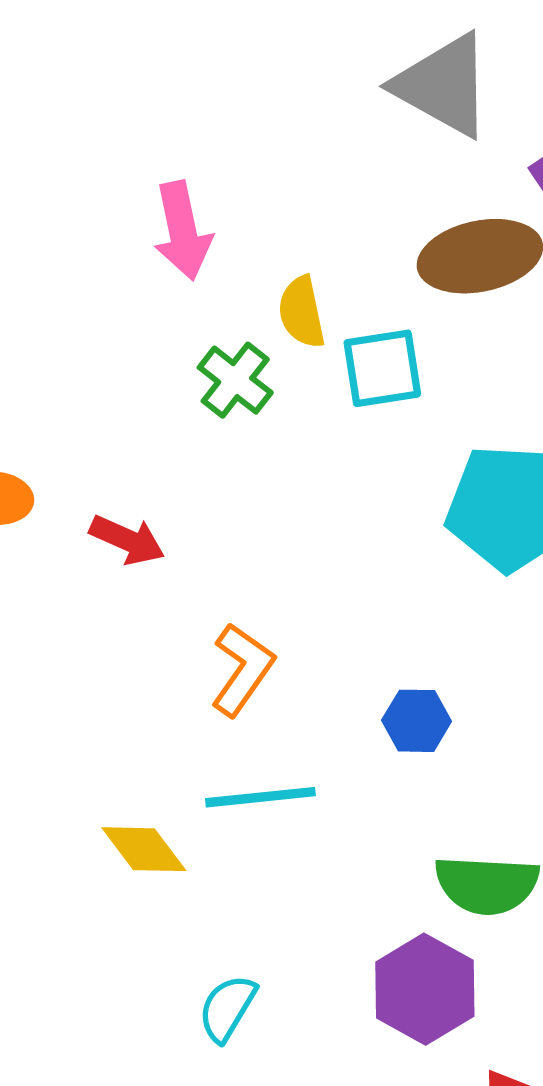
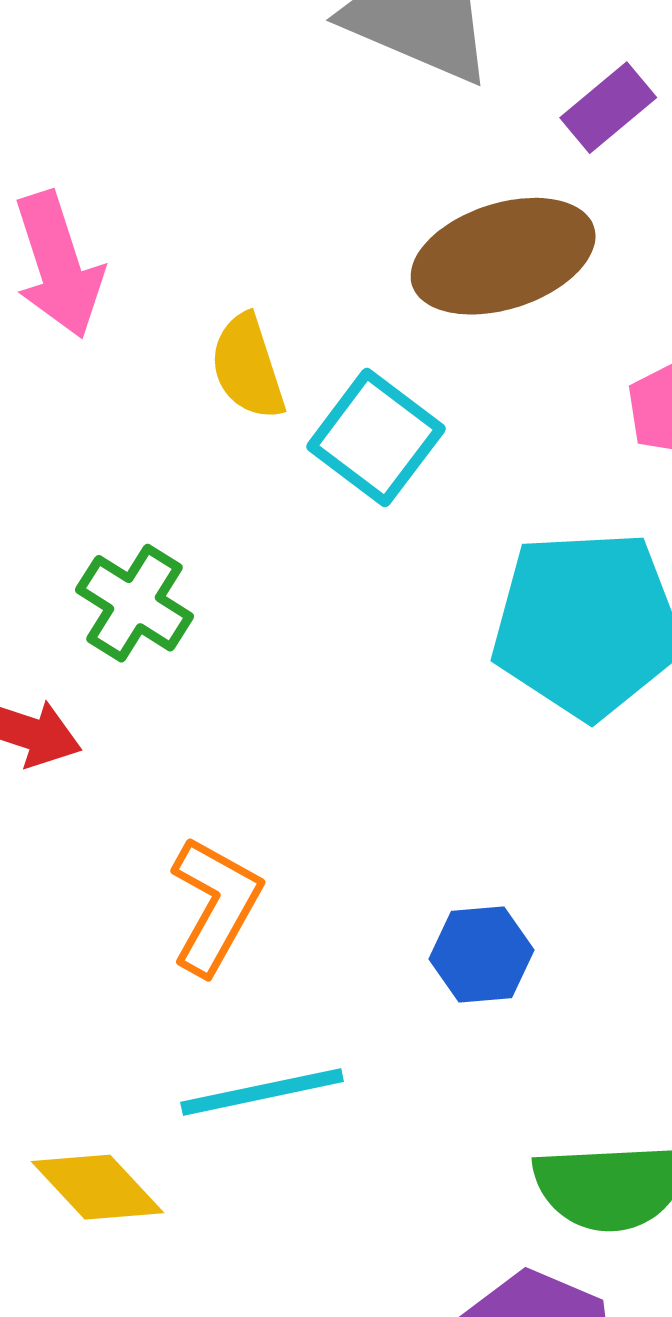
cyan square: (382, 368) -> (376, 438), turned -38
green cross: (235, 380) -> (134, 603), moved

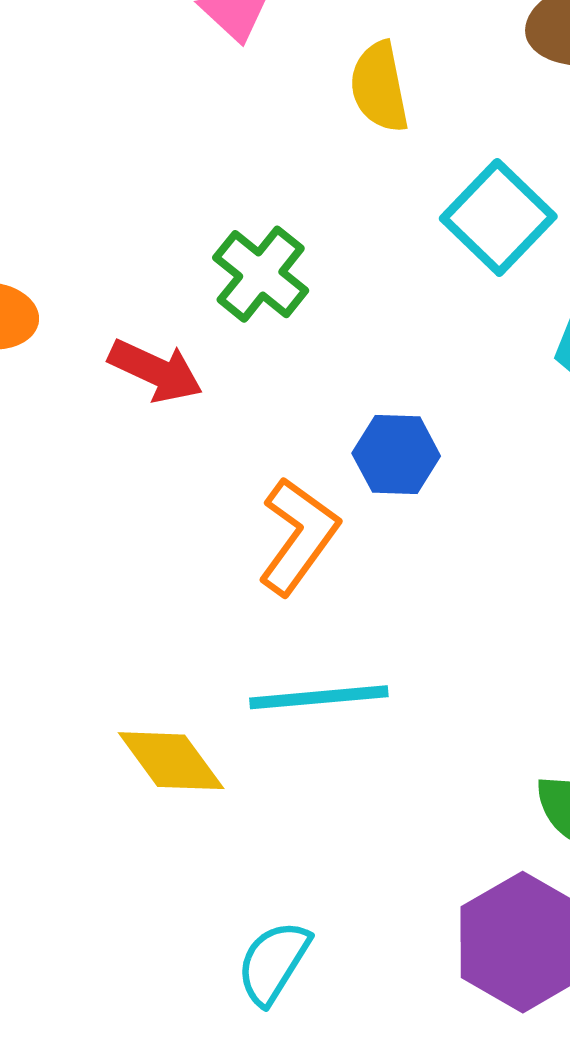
cyan square: (376, 438) -> (498, 217), moved
blue hexagon: (481, 955) -> (396, 455), moved

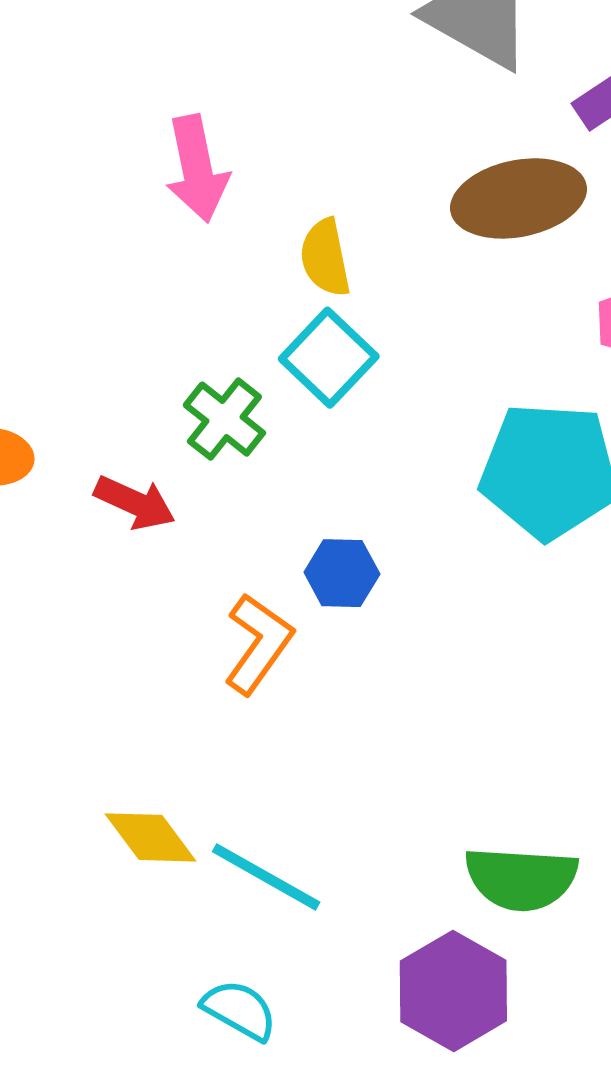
cyan square: (498, 217) -> (329, 358), moved
cyan line: (319, 697) -> (266, 877), moved, turned 35
cyan semicircle: (273, 963) -> (240, 1010), turned 88

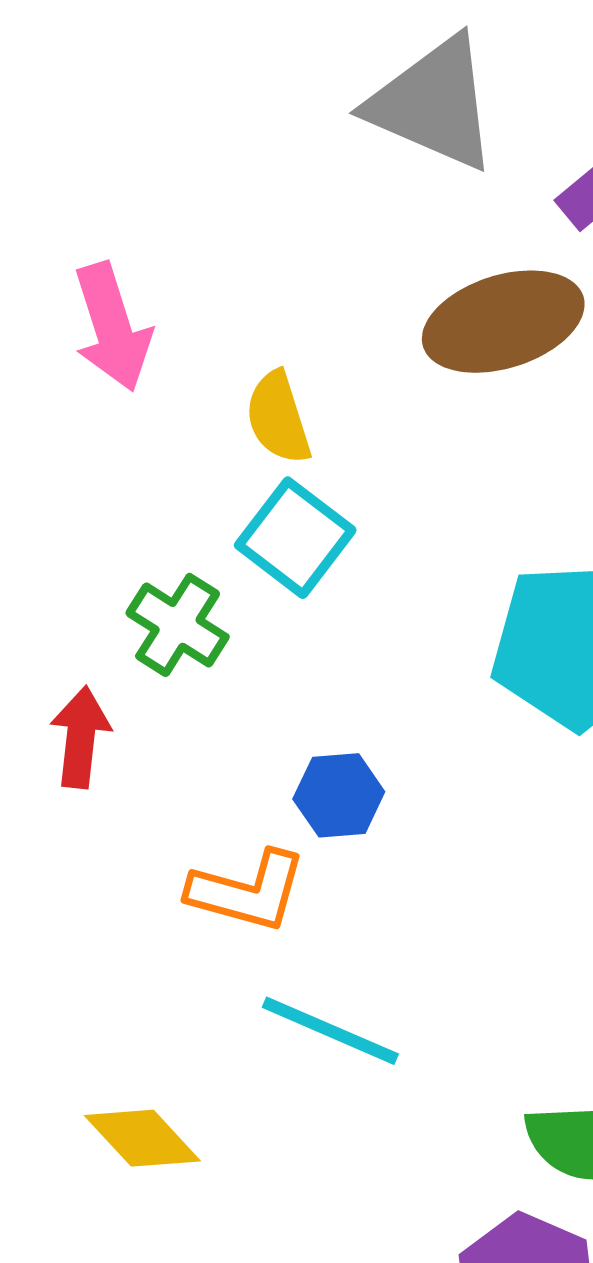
red arrow: (135, 503) -> (80, 737), turned -102
orange L-shape: (258, 644) -> (247, 891), turned 76
cyan line: (266, 877) -> (330, 1031), moved

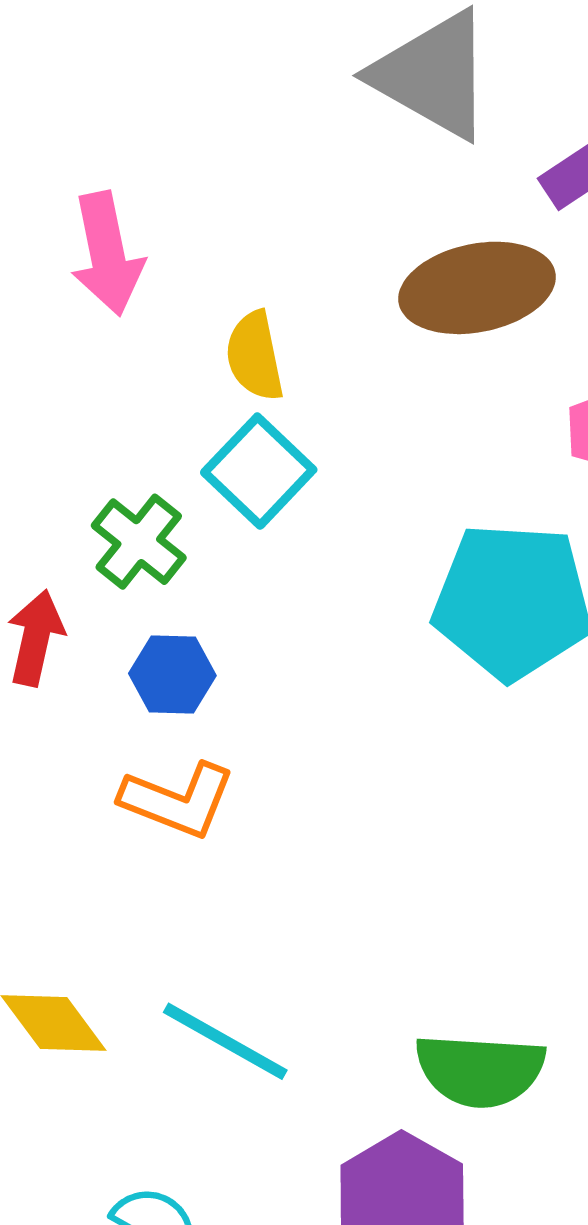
blue hexagon: (339, 795) -> (172, 674), moved
cyan line: (330, 1031) -> (225, 1041), moved

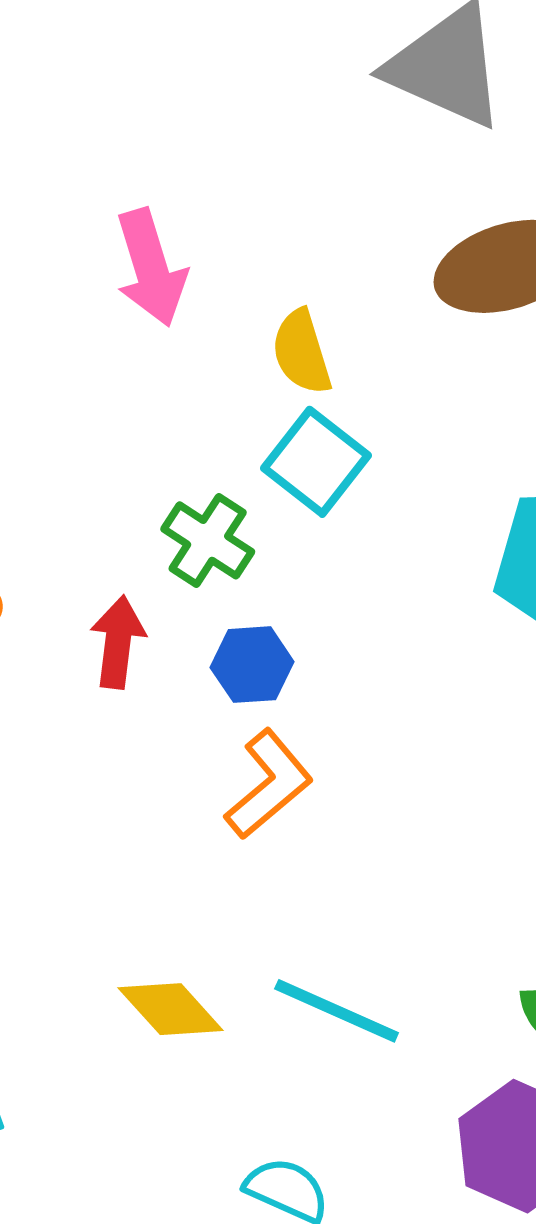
orange L-shape: (178, 800) -> (269, 784), turned -56

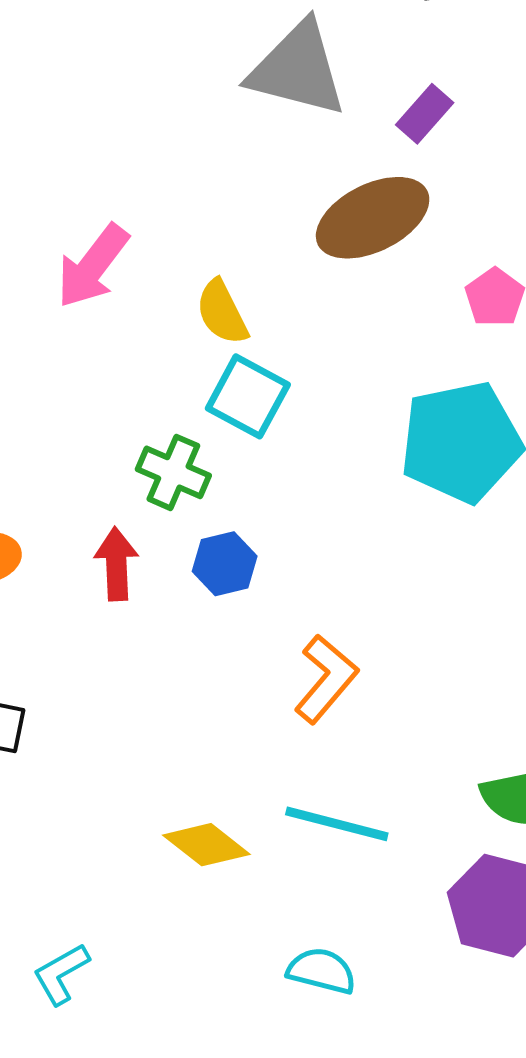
pink arrow: (151, 268) -> (93, 266), turned 64
orange L-shape: (269, 784) -> (326, 679), moved

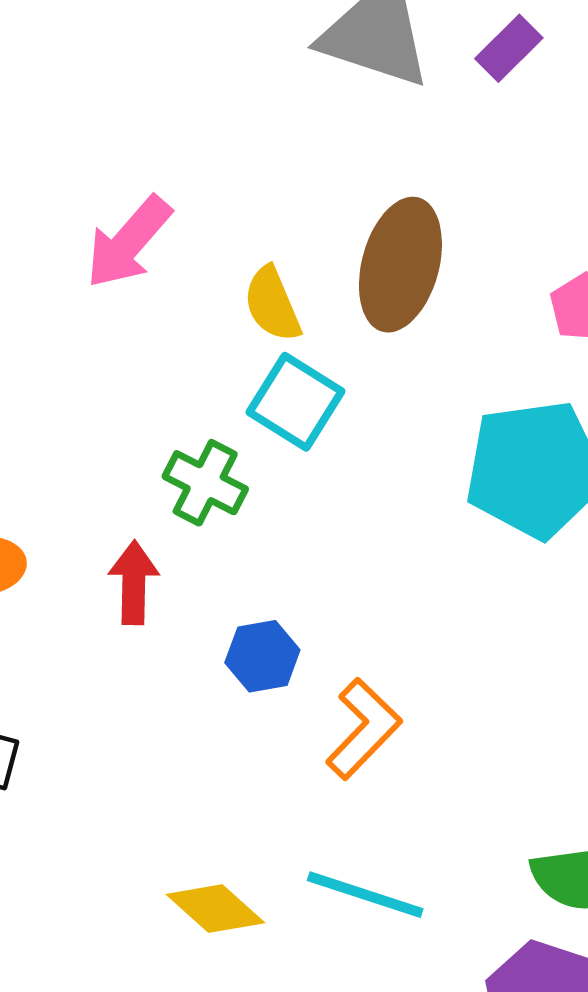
purple rectangle: (425, 114) -> (509, 48), moved
brown ellipse: (373, 218) -> (400, 265), moved, turned -52
blue hexagon: (225, 564) -> (262, 656), moved

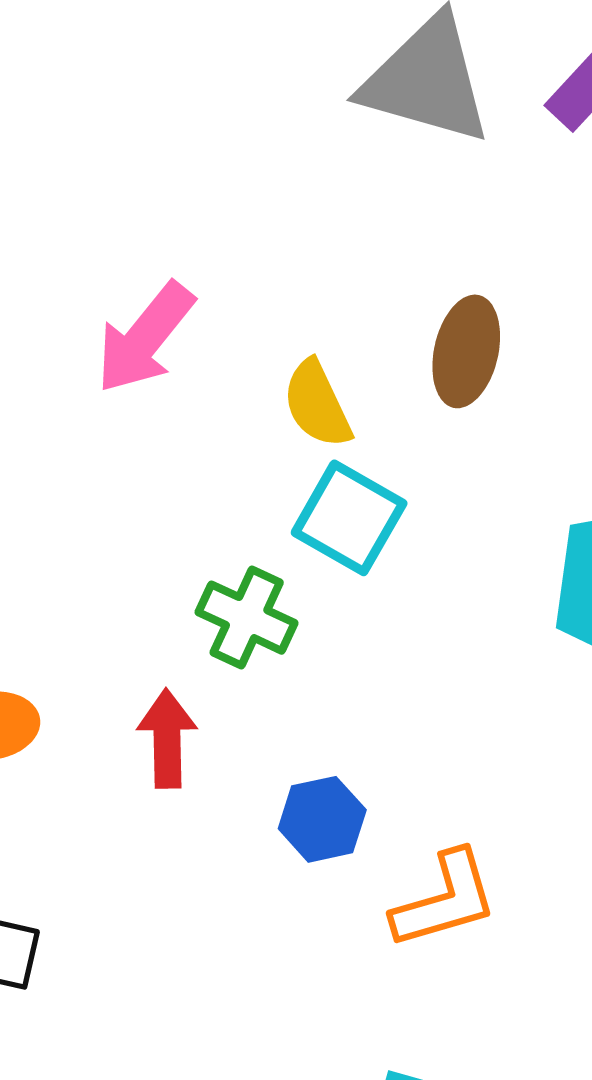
brown ellipse: (400, 265) -> (466, 351), size x0.7
orange L-shape: (364, 729) -> (445, 900), turned 32

